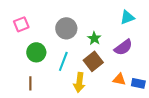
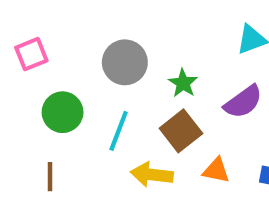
orange triangle: (119, 79) -> (216, 170), moved
yellow arrow: (79, 82) -> (152, 175), turned 90

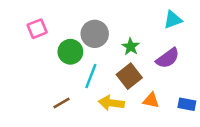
green circle: (63, 112) -> (70, 52), moved
brown line: (50, 177) -> (61, 103), moved, turned 60

